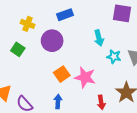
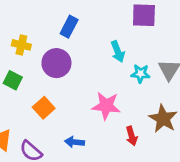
blue rectangle: (65, 15) -> (69, 27), turned -35
orange square: (62, 74) -> (44, 108), moved
blue arrow: (58, 101) -> (74, 142), turned -80

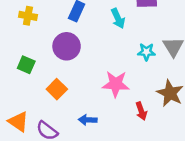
yellow cross: (21, 45) -> (28, 16), moved
cyan arrow: (118, 52) -> (118, 18), moved

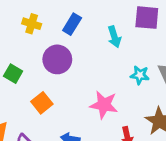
yellow cross: (28, 16) -> (32, 24), moved

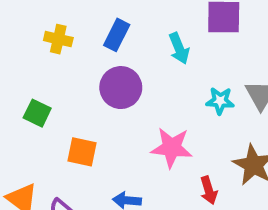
purple circle: (57, 59) -> (121, 88), moved
orange square: (42, 103) -> (82, 152), turned -35

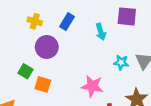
purple circle: (121, 88) -> (47, 47), moved
green square: (37, 113) -> (25, 71), moved

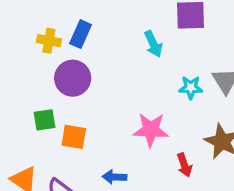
blue rectangle: (67, 22) -> (81, 34), moved
green square: (25, 71) -> (44, 120), turned -32

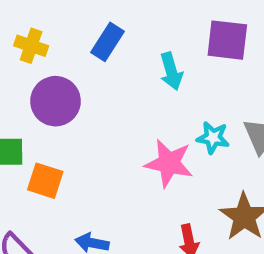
blue rectangle: (81, 34) -> (107, 42), moved
pink star: (151, 130) -> (169, 163), moved

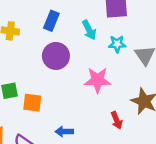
purple circle: (56, 101) -> (56, 56), moved
cyan star: (213, 138) -> (117, 44), moved

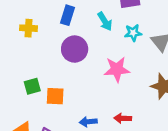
red arrow: (117, 120) -> (123, 118), moved, turned 119

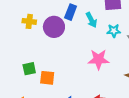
blue rectangle: (68, 15) -> (71, 12), moved
purple circle: (75, 49) -> (54, 27), moved

